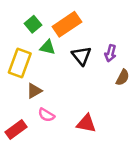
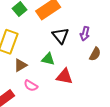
green triangle: (48, 47) -> (48, 59), moved
red triangle: (86, 123) -> (64, 76), moved

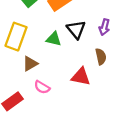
brown semicircle: (95, 54) -> (101, 57), moved, turned -40
green triangle: (48, 59) -> (54, 39), moved

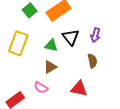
brown triangle: (30, 64) -> (50, 67), moved
red triangle: (81, 77) -> (79, 89), moved

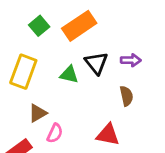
purple arrow: (95, 35) -> (131, 60), turned -104
brown triangle: (50, 67) -> (38, 113), moved
pink semicircle: (41, 88) -> (55, 133), turned -96

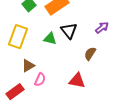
purple arrow: (131, 60) -> (102, 28), moved, turned -40
brown semicircle: (126, 96) -> (90, 54), turned -136

